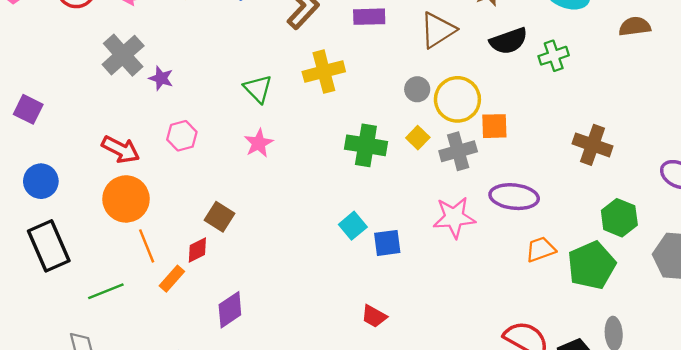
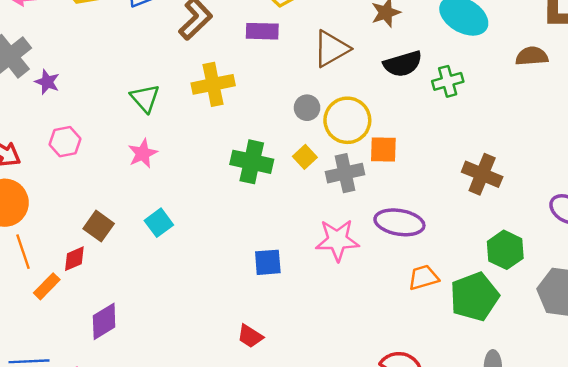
cyan square: (353, 226) -> (159, 223), moved

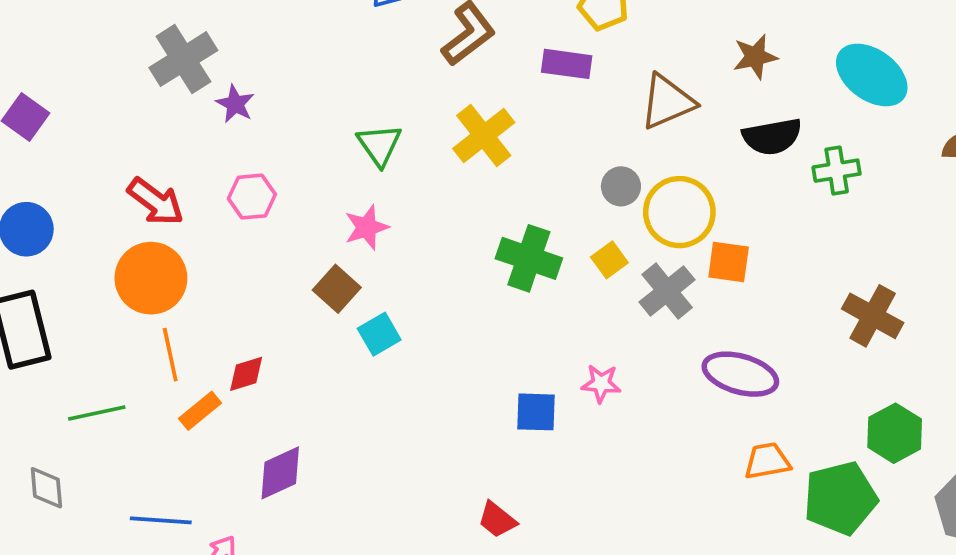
yellow cross: (213, 84) -> (484, 135), turned -33
gray cross: (345, 173) -> (667, 291), turned -33
brown square: (99, 226) -> (337, 289), moved
pink star: (337, 240) -> (601, 384), moved, size x0.6

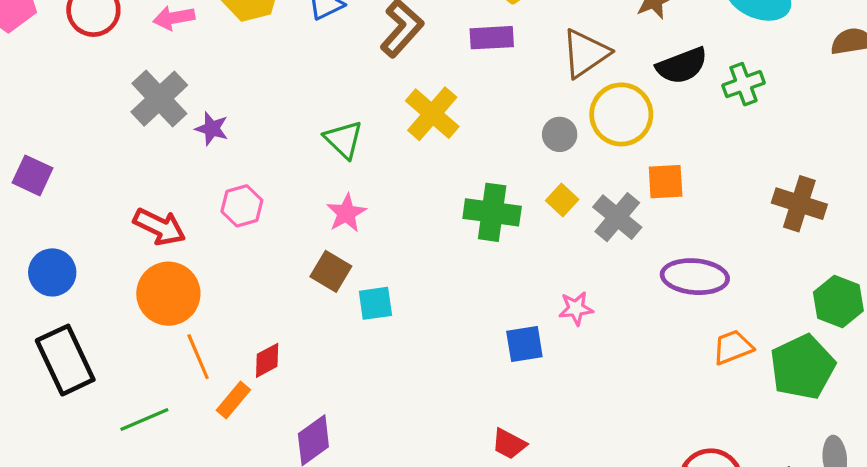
yellow circle: (679, 212) -> (621, 114), moved
cyan square: (379, 334) -> (375, 303), turned 33

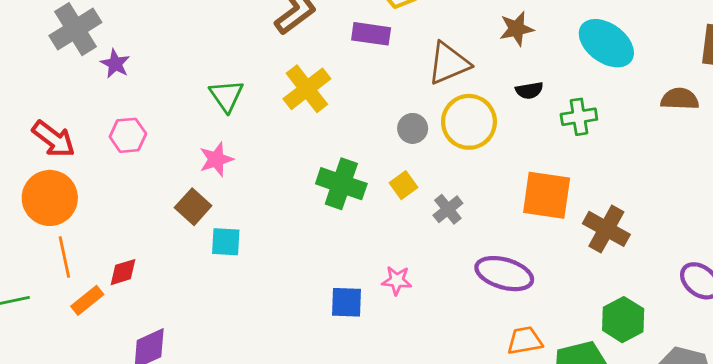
black semicircle: (682, 66) -> (529, 90), size x0.6
orange square: (666, 182) -> (547, 195), moved, size x1.5
gray cross: (617, 217) -> (448, 209), size x0.7

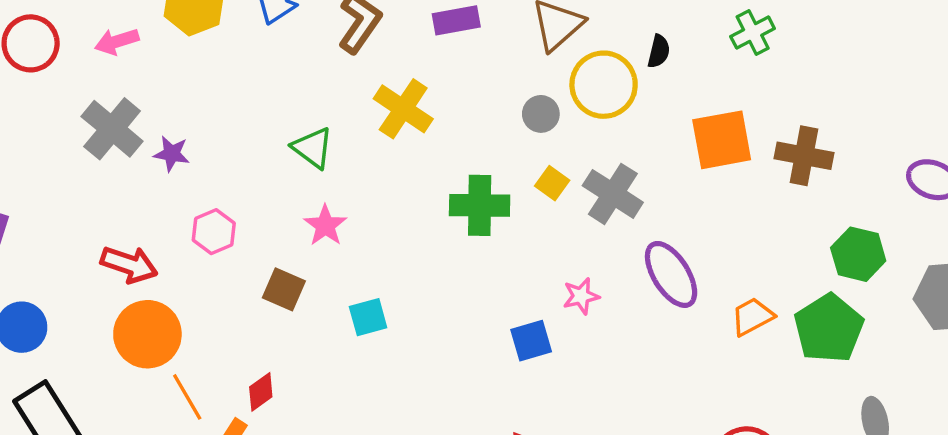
black semicircle: (529, 90) -> (659, 51), moved, turned -48
green cross: (579, 117) -> (753, 33), moved
brown square: (193, 207) -> (284, 289), moved
gray cross: (448, 209) -> (613, 194), size x1.6
purple ellipse: (504, 274) -> (671, 274), moved, turned 60

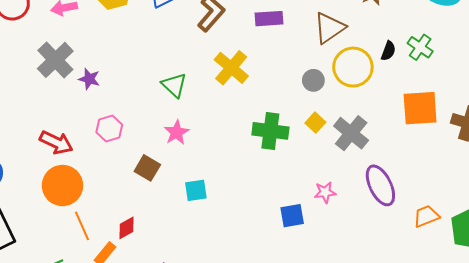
green cross: (753, 33) -> (420, 47), moved, turned -35

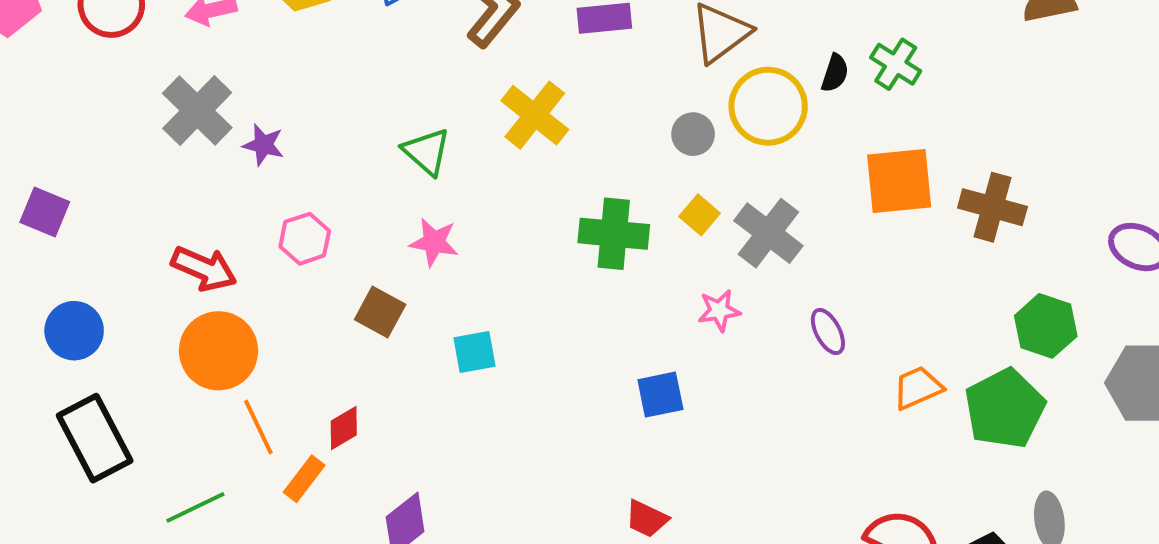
pink star: (177, 132) -> (434, 242), turned -30
purple ellipse: (380, 185) -> (828, 332), size x0.6
pink star: (325, 192) -> (719, 311), moved

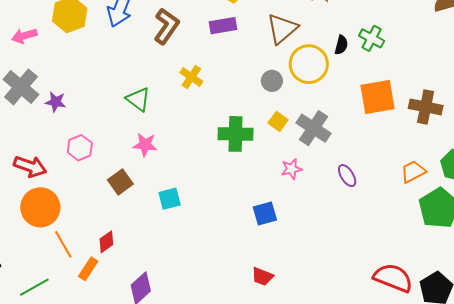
yellow cross: (535, 115) -> (191, 77), size x0.7
brown square: (380, 312) -> (120, 182), turned 30
orange trapezoid: (918, 388) -> (413, 172), moved

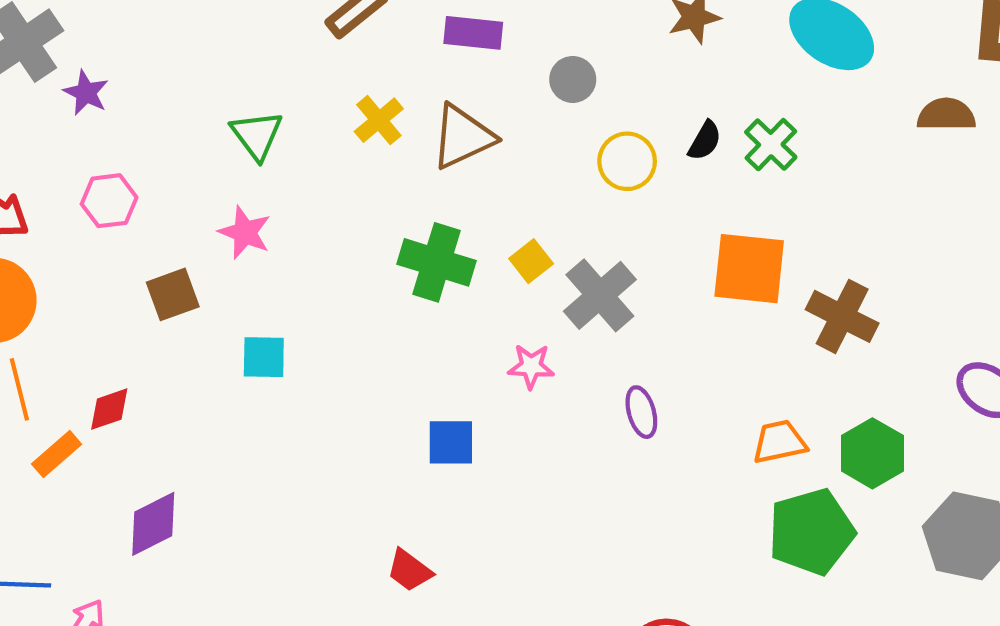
brown triangle: (282, 29) -> (463, 137), moved
yellow circle: (309, 64) -> (627, 161), size x0.7
gray circle: (272, 81) -> (573, 79), moved

